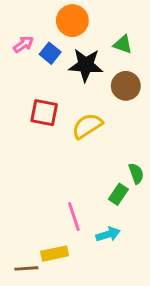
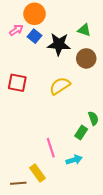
orange circle: (72, 21) -> (34, 14), moved
red square: (44, 113) -> (17, 83), moved
yellow rectangle: (55, 254) -> (38, 173), turned 66

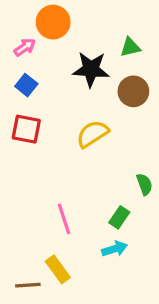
green triangle: (84, 30) -> (130, 47), turned -32
blue square: (34, 36) -> (26, 85), moved
green rectangle: (81, 132) -> (119, 217), moved
pink line: (51, 148) -> (64, 219), moved

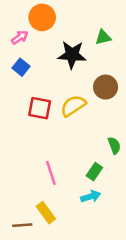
brown circle: (133, 91) -> (106, 87), moved
red square: (26, 129) -> (40, 108), moved

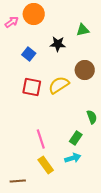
pink arrow: (20, 37) -> (12, 22), moved
black star: (72, 55) -> (58, 44), size x0.7
blue square: (21, 67) -> (29, 54), moved
yellow rectangle: (46, 213) -> (46, 165), moved

